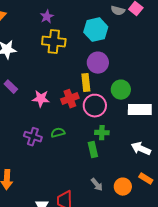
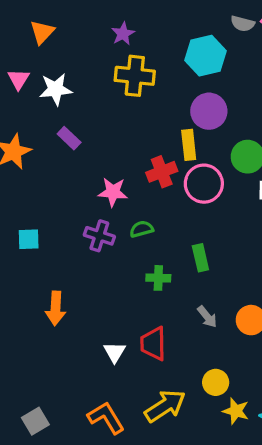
purple rectangle: (11, 87) -> (69, 138), moved
pink star: (41, 99) -> (113, 192), moved
green cross: (102, 133) -> (158, 278), moved

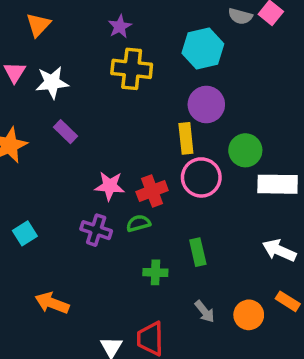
red cross: (162, 172) -> (152, 191), moved
cyan square: (29, 239) -> (25, 233), turned -30
orange arrow: (56, 308) -> (52, 303), turned 108

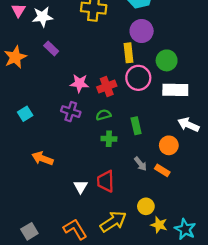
white rectangle: (278, 184) -> (175, 90), moved
green semicircle: (138, 223) -> (103, 115), moved
orange rectangle: (288, 301) -> (162, 170), moved
orange circle: (249, 315) -> (169, 145), moved

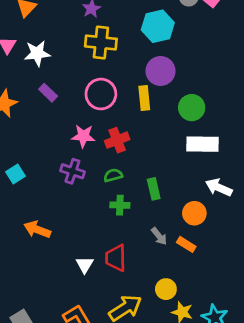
pink circle: (138, 78) -> (101, 94), moved

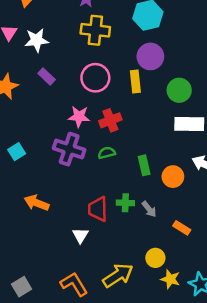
purple cross: (72, 171) -> (69, 149), size x1.4
green cross: (120, 205) -> (125, 203), moved
orange circle: (194, 213) -> (173, 177), moved
orange rectangle: (186, 244) -> (182, 228), moved
red trapezoid: (116, 258) -> (98, 209), moved

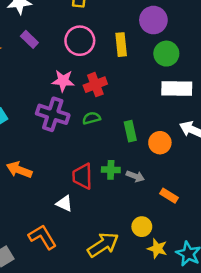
purple circle: (150, 56) -> (153, 20), moved
gray arrow: (149, 209) -> (135, 176), turned -30
white triangle: (80, 235) -> (64, 203), turned -36
orange L-shape: (74, 284) -> (42, 237), moved

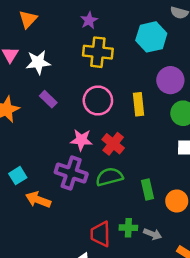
red cross: (95, 85) -> (113, 144), turned -30
green semicircle: (91, 118) -> (109, 177), size x1.5
orange arrow: (19, 170) -> (38, 200), moved

